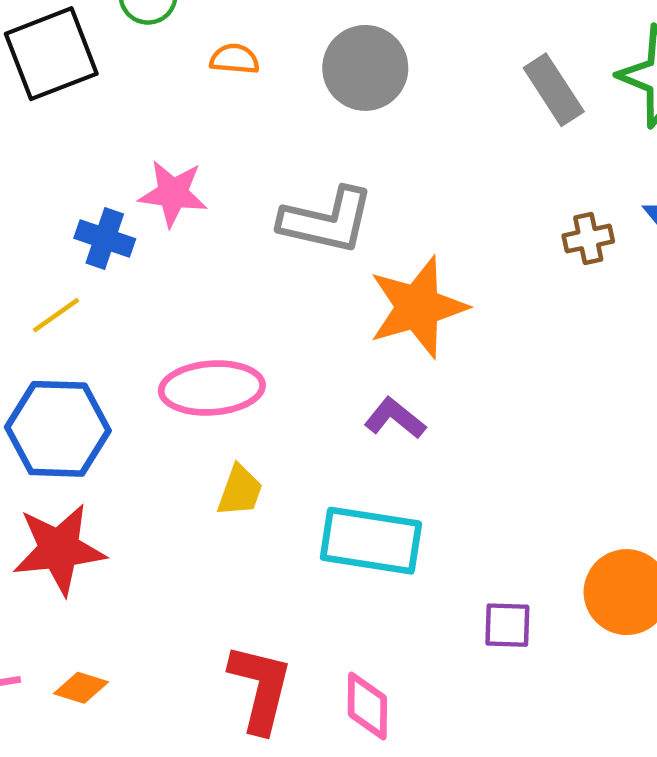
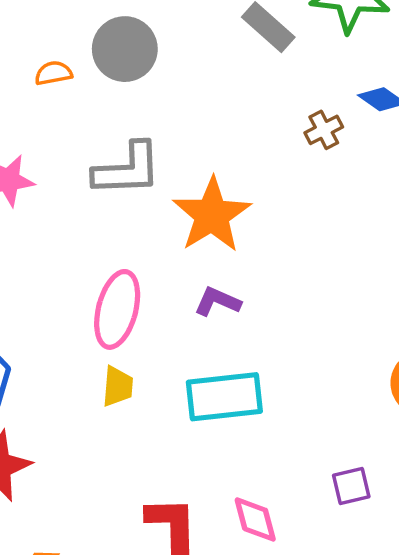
orange semicircle: (235, 59) -> (53, 73), moved
pink ellipse: (212, 388) -> (117, 309), moved, turned -56
purple square: (507, 625) -> (351, 486), moved

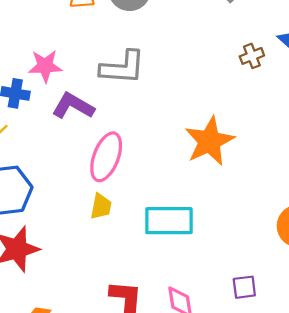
orange star: (212, 215) -> (209, 141), moved
purple L-shape: (217, 302) -> (73, 106), moved, size x1.4

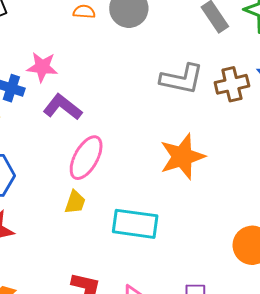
brown cross: (252, 56) -> (232, 84), size x1.5
gray L-shape: (123, 67) -> (182, 79), moved

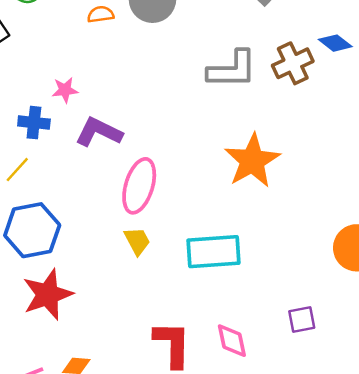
pink star: (42, 67) -> (65, 90), size x0.7
yellow trapezoid: (75, 202) -> (137, 241), turned -35

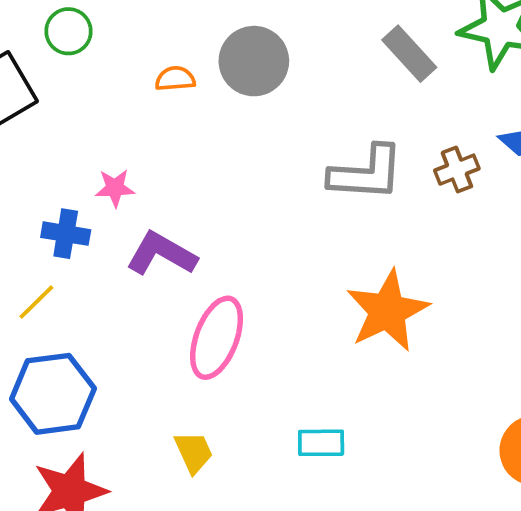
brown cross: (293, 63) -> (457, 170), size x0.7
yellow trapezoid: (137, 241) -> (194, 452), moved
cyan rectangle: (213, 252) -> (321, 443), size x0.6

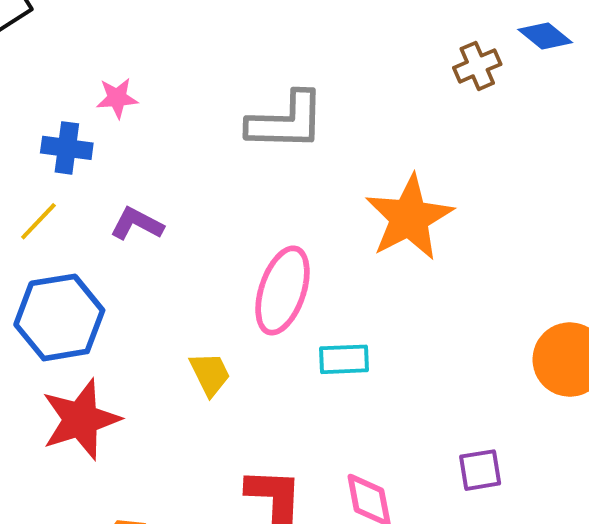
gray L-shape: (366, 173) -> (286, 121), moved
purple L-shape: (161, 254) -> (137, 224), moved, size x0.7
pink ellipse: (217, 338) -> (283, 290), moved

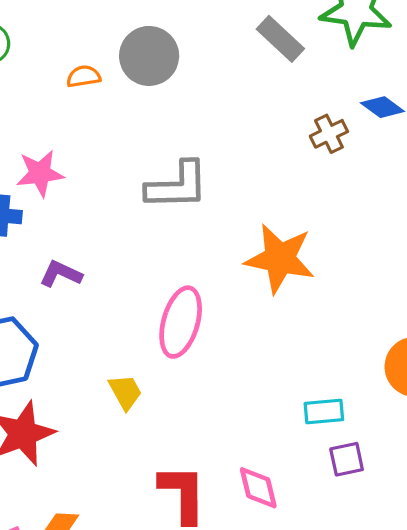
pink star: (117, 98) -> (40, 173), size x1.4
orange star: (409, 218) -> (280, 259), turned -30
cyan rectangle: (344, 359) -> (324, 412), moved

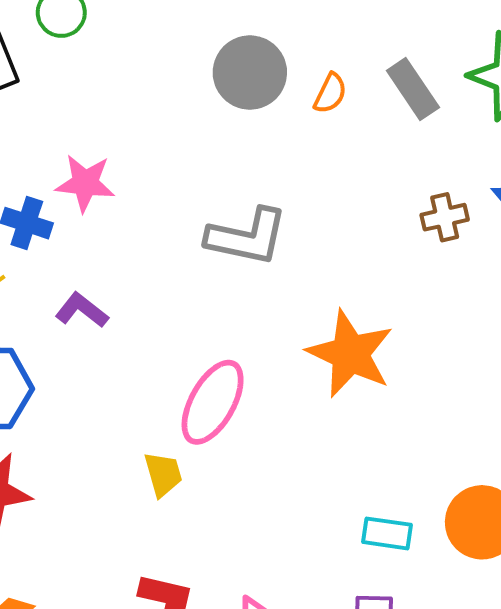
orange semicircle: (84, 76) -> (330, 93), moved, turned 112
yellow trapezoid: (125, 392) -> (163, 474), moved
cyan rectangle: (324, 412) -> (387, 533), moved

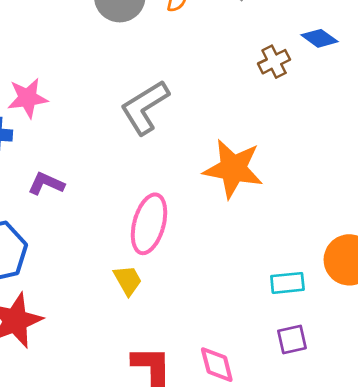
gray L-shape: (247, 237) -> (145, 107), turned 150

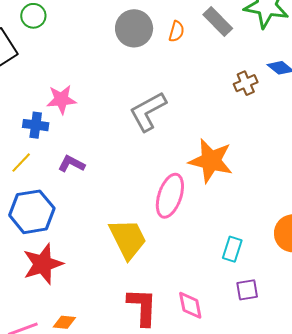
pink ellipse: (149, 224) -> (170, 196), moved
yellow trapezoid: (128, 280) -> (128, 239), size x1.8
cyan rectangle: (287, 283) -> (232, 249), moved, turned -70

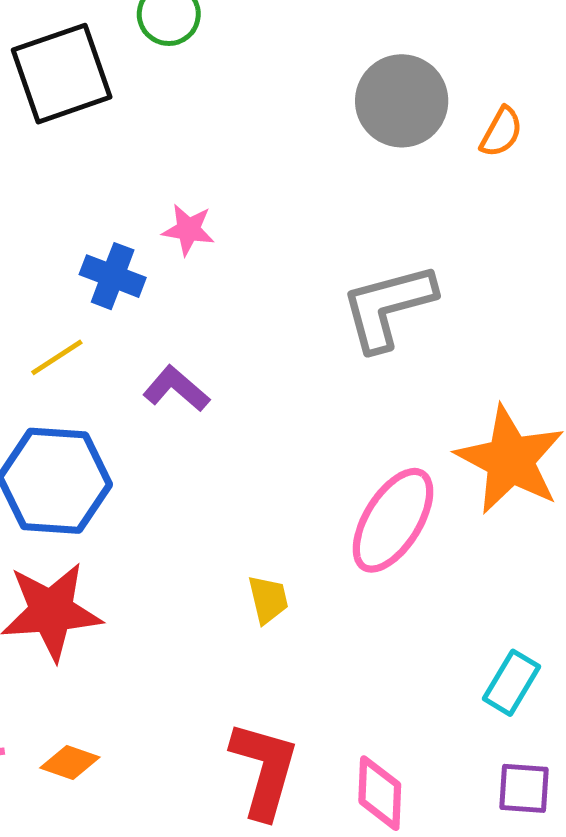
pink star: (61, 100) -> (188, 230), size x0.7
yellow trapezoid: (128, 239) -> (268, 599), size x0.5

